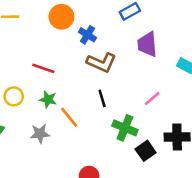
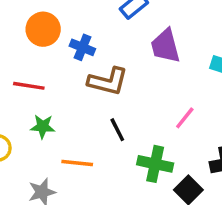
red line: (43, 68) -> (29, 86), moved
green star: (48, 99) -> (43, 126), moved
orange line: (69, 117) -> (77, 163), turned -35

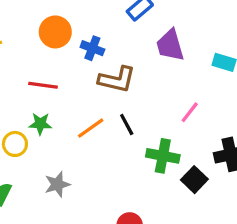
green star: (43, 126) -> (40, 124), moved
orange line: (77, 163) -> (91, 128), moved, turned -40

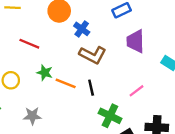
red line: (43, 85) -> (29, 44), moved
green star: (40, 124) -> (45, 73), moved
orange line: (91, 128) -> (66, 83), turned 42

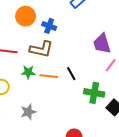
purple trapezoid: (135, 41) -> (102, 44), moved
brown L-shape: (93, 55) -> (41, 49), moved

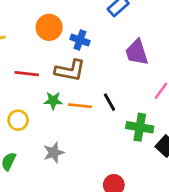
purple trapezoid: (102, 44) -> (137, 52), moved

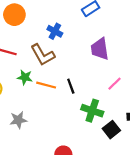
orange circle: (49, 27) -> (14, 15), moved
brown L-shape: (70, 70) -> (43, 55), turned 40

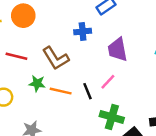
blue cross: (55, 31) -> (83, 31), moved, turned -32
pink line: (115, 84) -> (108, 82), moved

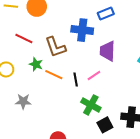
blue cross: (83, 31) -> (82, 30), size x1.5

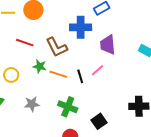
green cross: (91, 105) -> (68, 107), moved
black square: (105, 125) -> (99, 121), moved

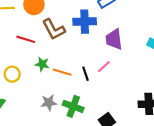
brown L-shape: (57, 47) -> (54, 29), moved
gray star: (32, 104) -> (49, 103), moved

